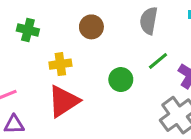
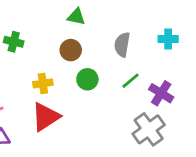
green cross: (28, 30) -> (14, 42), moved
green circle: (121, 80) -> (87, 79), moved

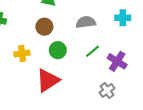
gray semicircle: (122, 45) -> (86, 22), turned 72
red triangle: (46, 117) -> (48, 80), moved
gray cross: (149, 129) -> (107, 90), size x0.6

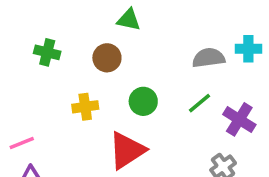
gray semicircle: (86, 22) -> (209, 58), moved
brown circle: (44, 27) -> (107, 58), moved

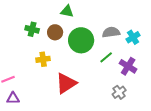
cyan cross: (248, 49) -> (133, 37), moved, turned -32
green cross: (47, 52) -> (32, 29), moved
green circle: (143, 101) -> (81, 40), moved, size x1.6

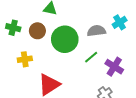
cyan cross: (133, 37) -> (120, 22), moved

